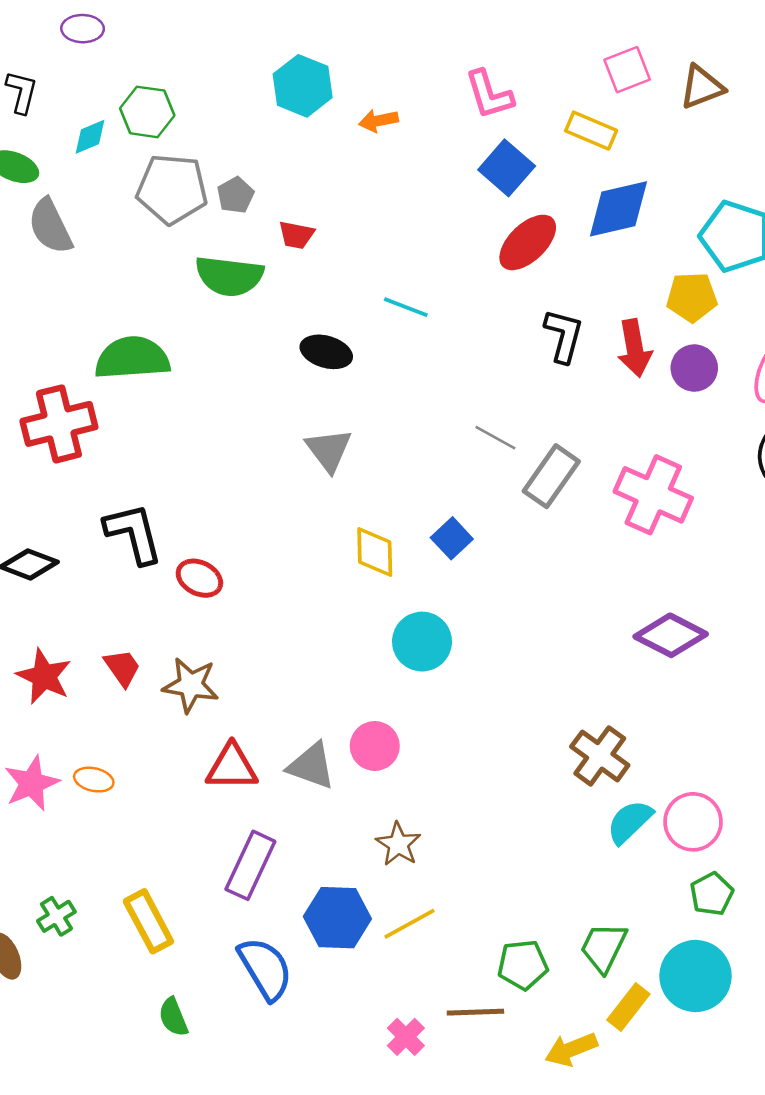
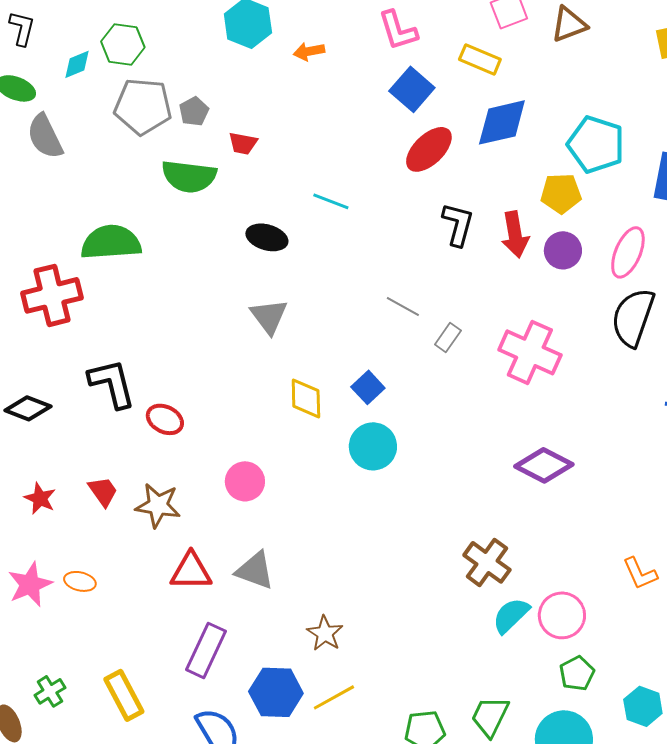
gray rectangle: (551, 476) -> (448, 337), size x0.6
cyan circle: (422, 642) -> (373, 446), moved
red star: (44, 676) -> (40, 498), size x0.7
pink circle: (375, 746) -> (245, 481), moved

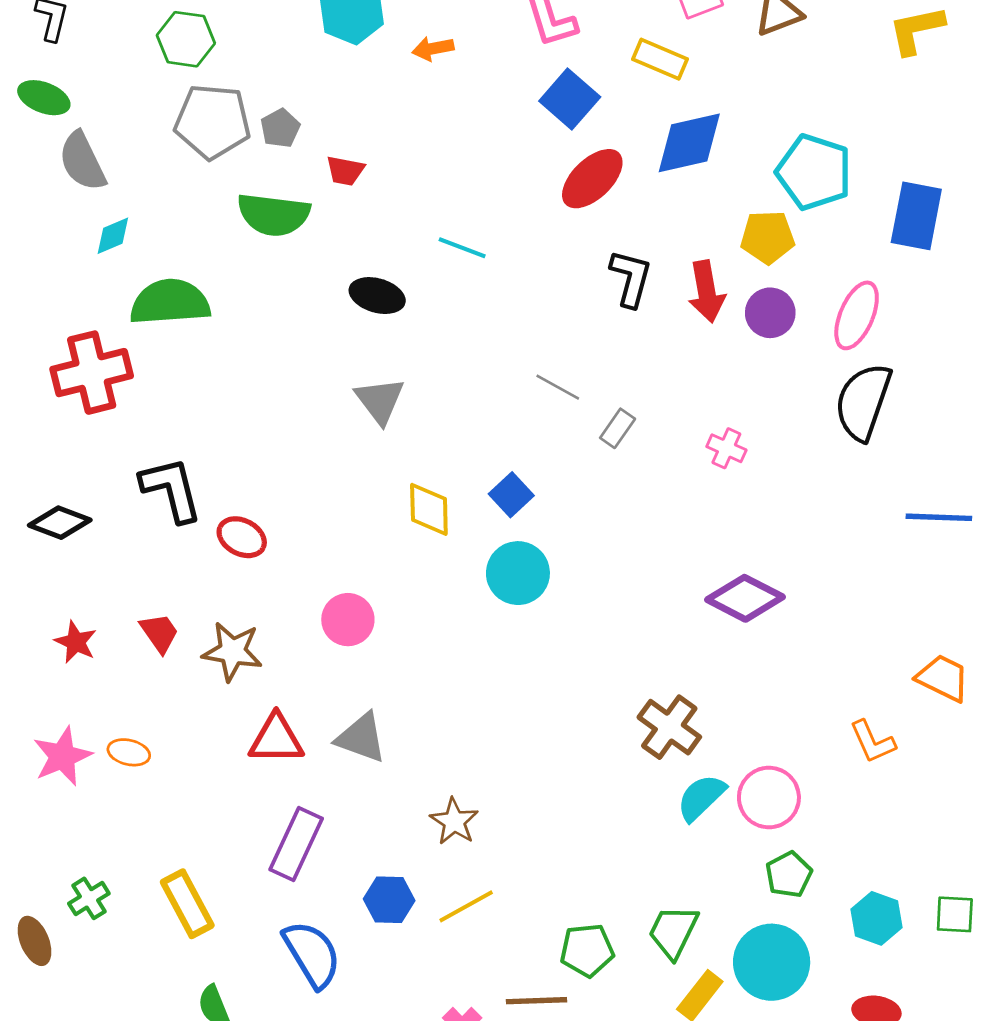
cyan diamond: (77, 64) -> (113, 236), moved
pink cross: (530, 352) -> (726, 448), size x0.5
blue hexagon: (276, 692) -> (389, 900), size x0.7

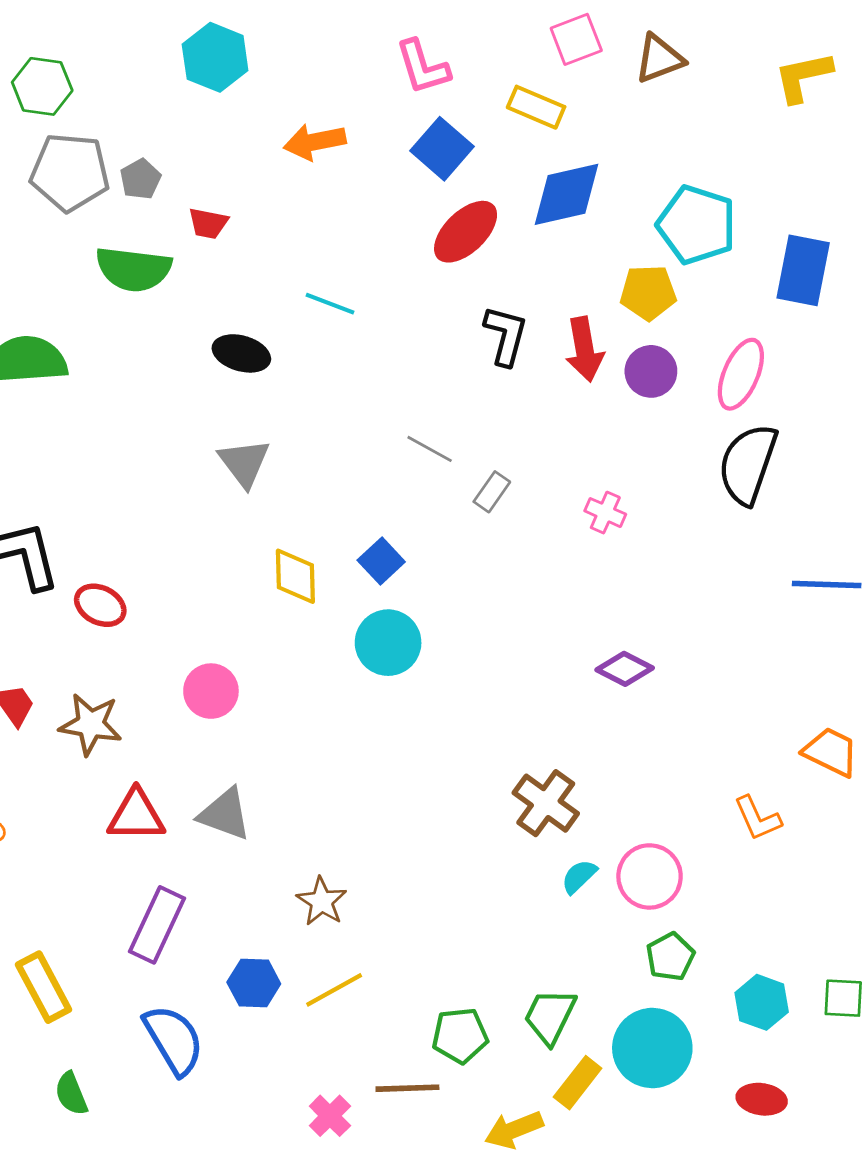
orange arrow: (433, 49) -> (315, 142), moved, size x1.4
purple diamond: (745, 598) -> (625, 669), size x0.7
cyan semicircle: (701, 798) -> (579, 876), size x0.7

